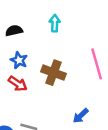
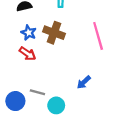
brown cross: (53, 73) -> (54, 33), moved

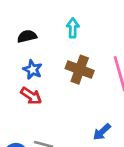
brown cross: (54, 33) -> (80, 70), moved

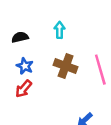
red arrow: (31, 96) -> (24, 89), turned 96

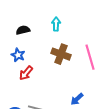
blue star: (25, 66) -> (18, 55), moved

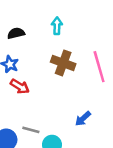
red arrow: (26, 73) -> (20, 86), turned -98

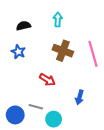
red arrow: (20, 86) -> (47, 80), moved
blue arrow: (83, 119) -> (79, 97), turned -32

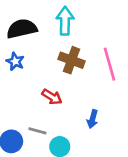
cyan arrow: (58, 20) -> (65, 21), size x1.5
black semicircle: (23, 26) -> (22, 29), size x1.6

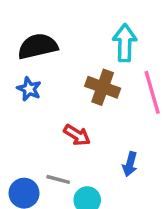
cyan arrow: (65, 21) -> (125, 43), moved

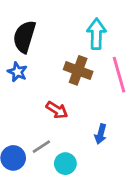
black semicircle: (38, 46) -> (24, 37), turned -60
gray line: (58, 179) -> (41, 147), turned -48

